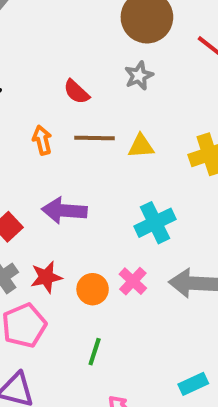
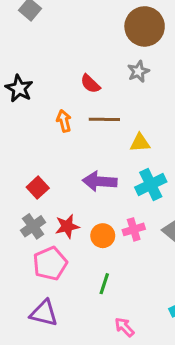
yellow triangle: (141, 146) -> (140, 143), moved
purple arrow: (64, 211) -> (100, 181), moved
pink cross: (133, 281) -> (134, 229), turned 30

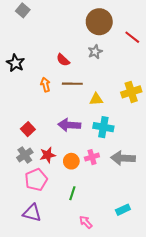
cyan cross: (151, 185) -> (103, 127), turned 36

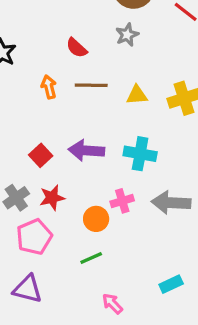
yellow triangle: (96, 99) -> (137, 95), moved
red square: (28, 129) -> (41, 155), moved
orange circle: (71, 161) -> (96, 219), moved
green line: (72, 193) -> (91, 258), turned 48

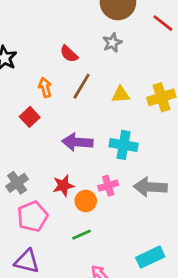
brown line: (91, 85) -> (82, 86), turned -60
red square: (41, 155) -> (30, 117), moved
red star: (52, 198) -> (63, 186), moved
cyan rectangle: (171, 284) -> (150, 257), size x1.4

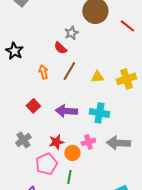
gray star: (112, 43) -> (71, 33), moved
red square: (30, 117) -> (33, 106), moved
pink pentagon: (32, 216) -> (46, 164), moved
green line: (82, 235) -> (69, 177), turned -56

